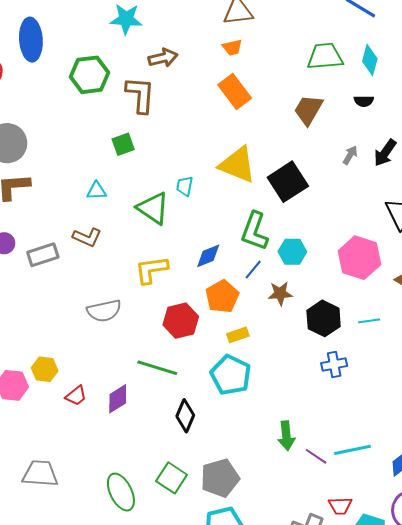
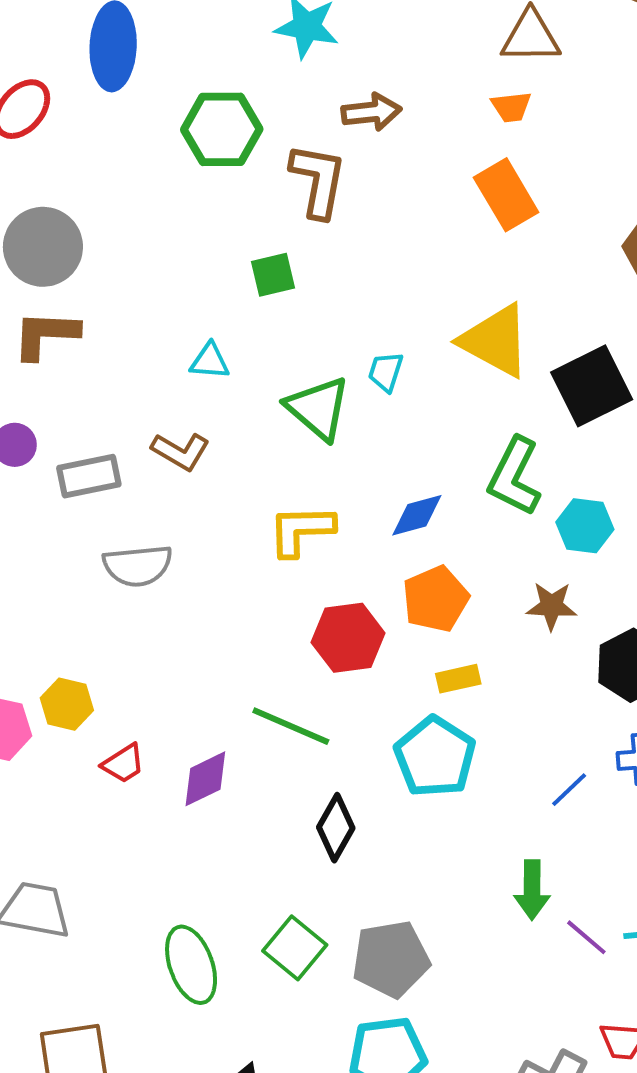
blue line: (253, 270) -> (569, 790), moved
gray semicircle: (104, 311) -> (138, 566), moved

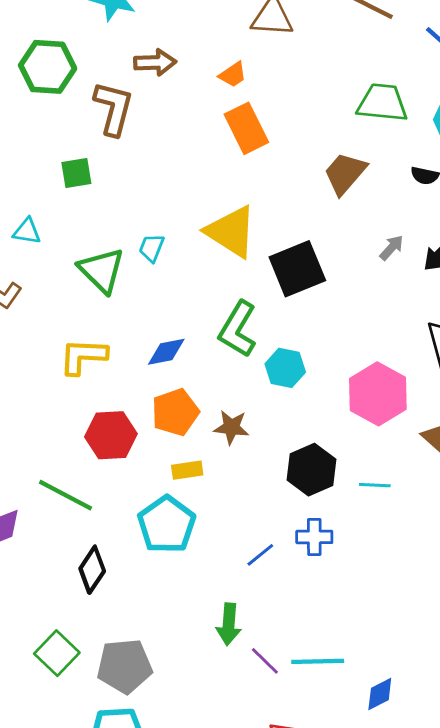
orange trapezoid: (511, 107) -> (233, 75), moved, turned -32
brown star: (552, 606) -> (231, 427), moved

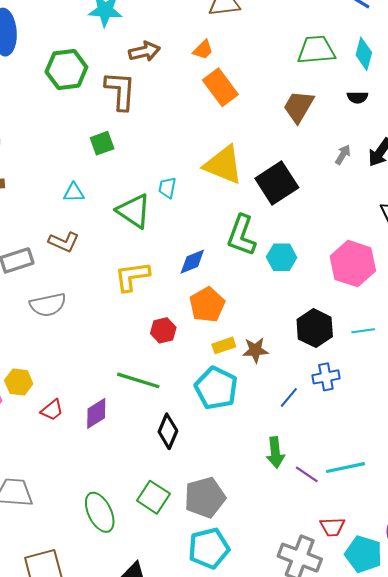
brown star: (231, 427) -> (255, 350), moved
red hexagon: (111, 435) -> (163, 330), size x0.7

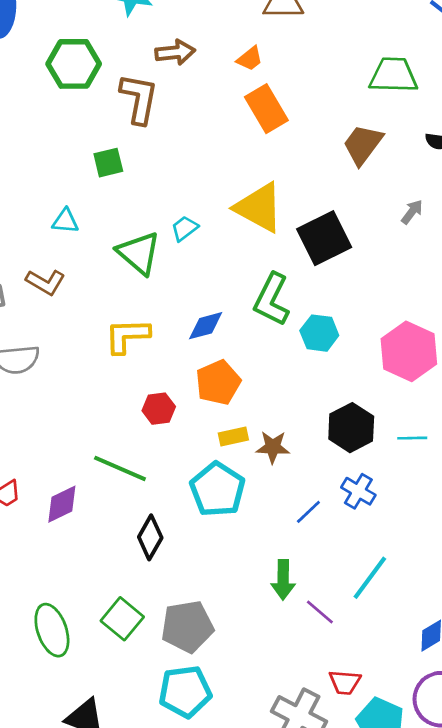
cyan trapezoid: (167, 188) -> (185, 228), turned 35
blue cross: (326, 377) -> (358, 491), turned 35
cyan line: (346, 468) -> (370, 578), moved, turned -48

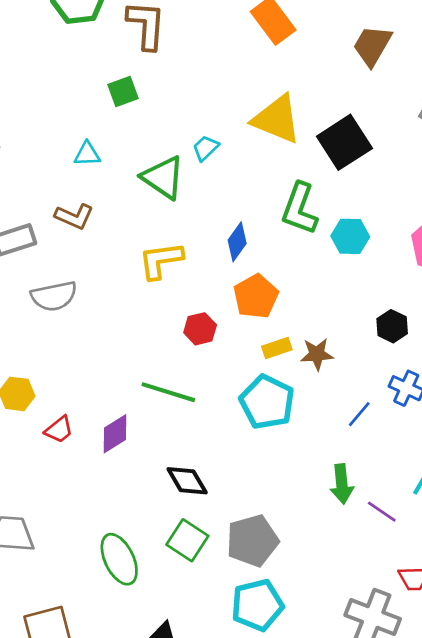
blue diamond: (206, 326) -> (237, 242), turned -33
black hexagon: (351, 428) -> (392, 326), size x0.7
black diamond: (150, 537) -> (187, 481), moved, turned -54

